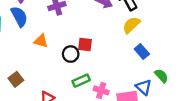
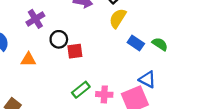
black circle: (71, 54) -> (59, 39), moved
green semicircle: (161, 76) -> (160, 44), moved

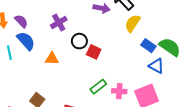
green semicircle: (160, 44) -> (170, 47), size x1.5
red square: (75, 51) -> (94, 52), turned 32
blue triangle: (147, 79) -> (156, 66), moved

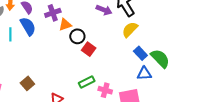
purple cross: (59, 23) -> (53, 13), moved
orange triangle: (52, 59) -> (65, 25), moved, turned -32
blue triangle: (156, 66) -> (144, 74), turned -42

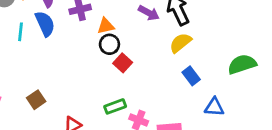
orange triangle: (65, 25) -> (106, 26), moved
green semicircle: (160, 58) -> (242, 64), moved, turned -70
blue triangle: (144, 74) -> (214, 107), moved

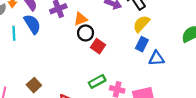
blue rectangle: (191, 76) -> (142, 44), moved, turned 72
blue triangle: (214, 107) -> (157, 58), moved

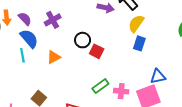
orange triangle: (81, 19) -> (54, 57), moved
cyan line: (14, 33) -> (22, 55), moved
blue triangle: (157, 58) -> (158, 76), moved

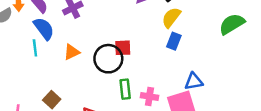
black circle: (83, 40) -> (108, 59), moved, size x1.5
red square: (97, 51) -> (123, 48), turned -32
green rectangle: (100, 86) -> (125, 89), turned -63

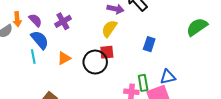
yellow semicircle: (171, 17) -> (109, 29), moved
green rectangle: (125, 89) -> (143, 83), moved

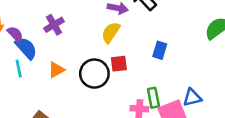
purple semicircle: (35, 20) -> (15, 34), moved
red square: (107, 52) -> (119, 64), moved
blue triangle: (168, 77) -> (192, 98), moved

